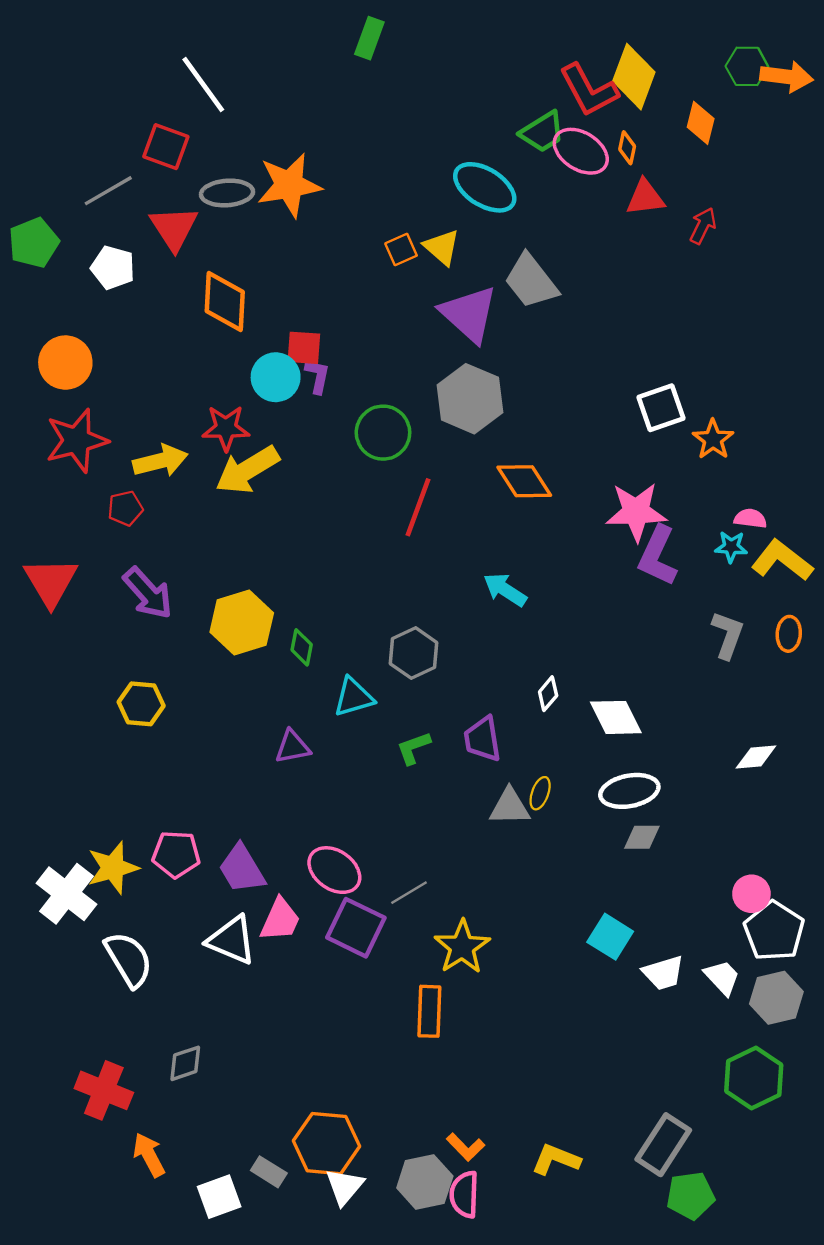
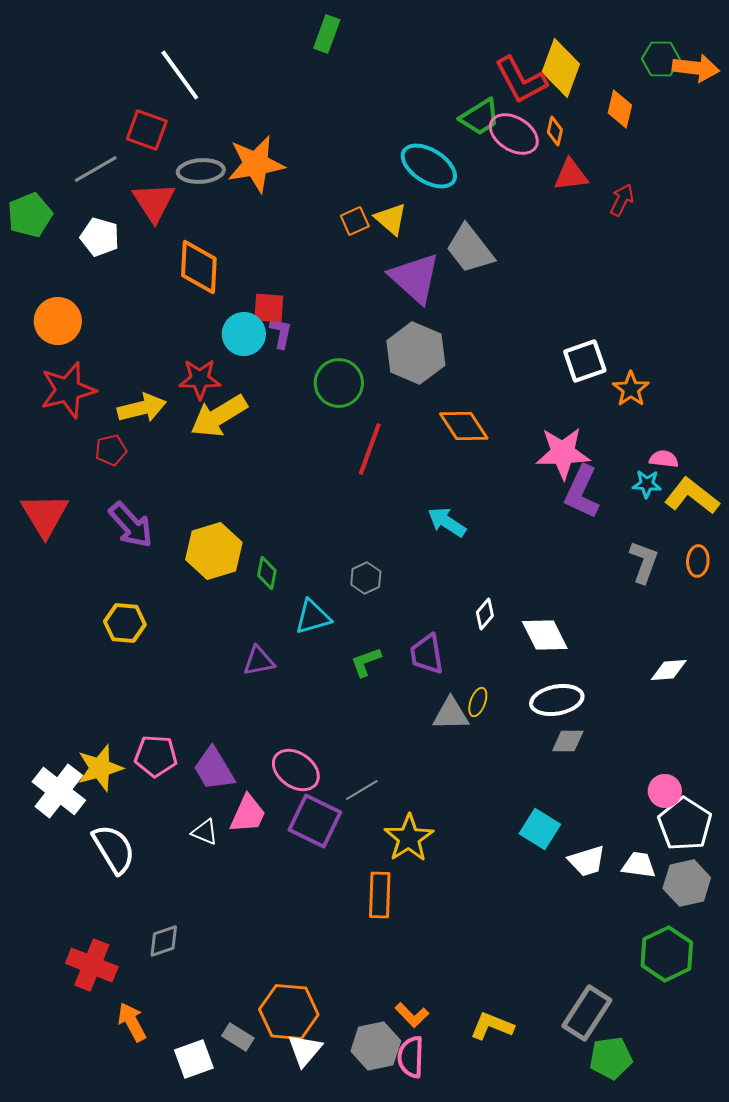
gray hexagon: (414, 653) -> (366, 578), size x0.7
white triangle: (232, 940) -> (205, 832), size x0.6
white trapezoid: (722, 977) -> (639, 865), turned -39

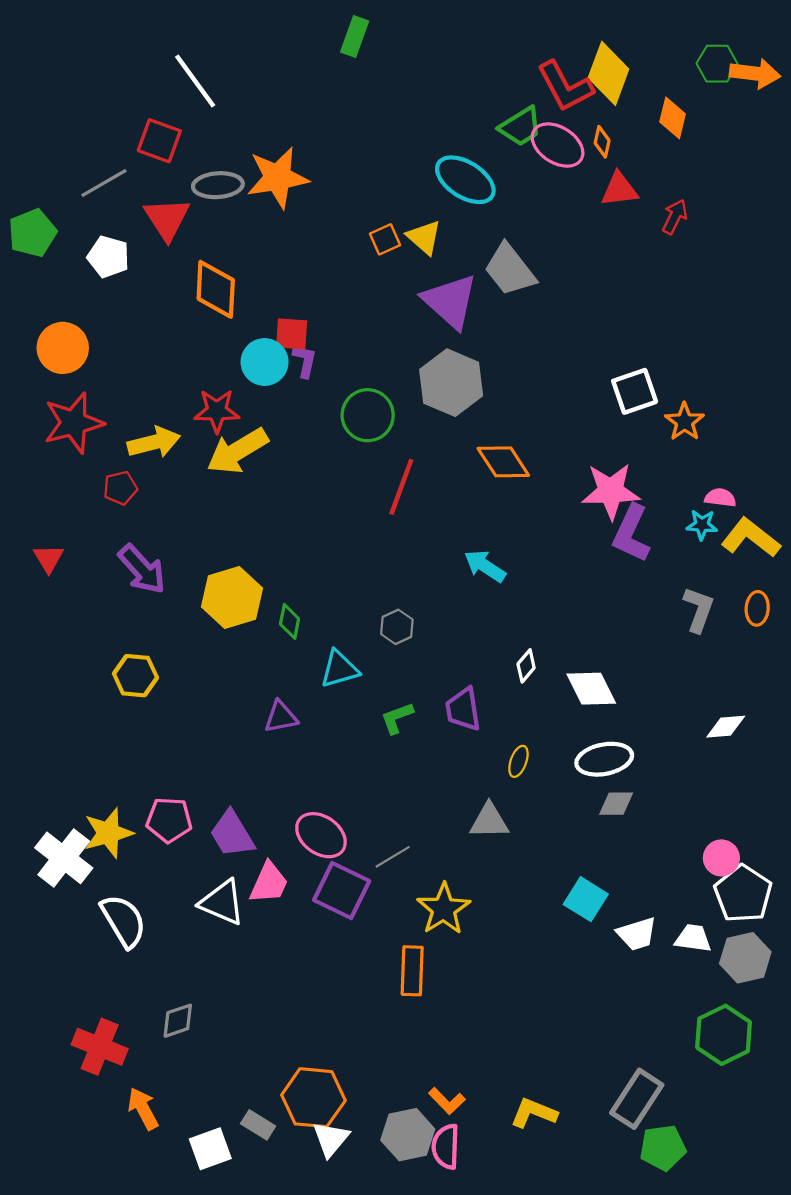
red triangle: (45, 515) -> (49, 558), size x0.6
gray triangle: (451, 714) -> (489, 821), moved
white triangle: (205, 832) -> (222, 902), size x1.6

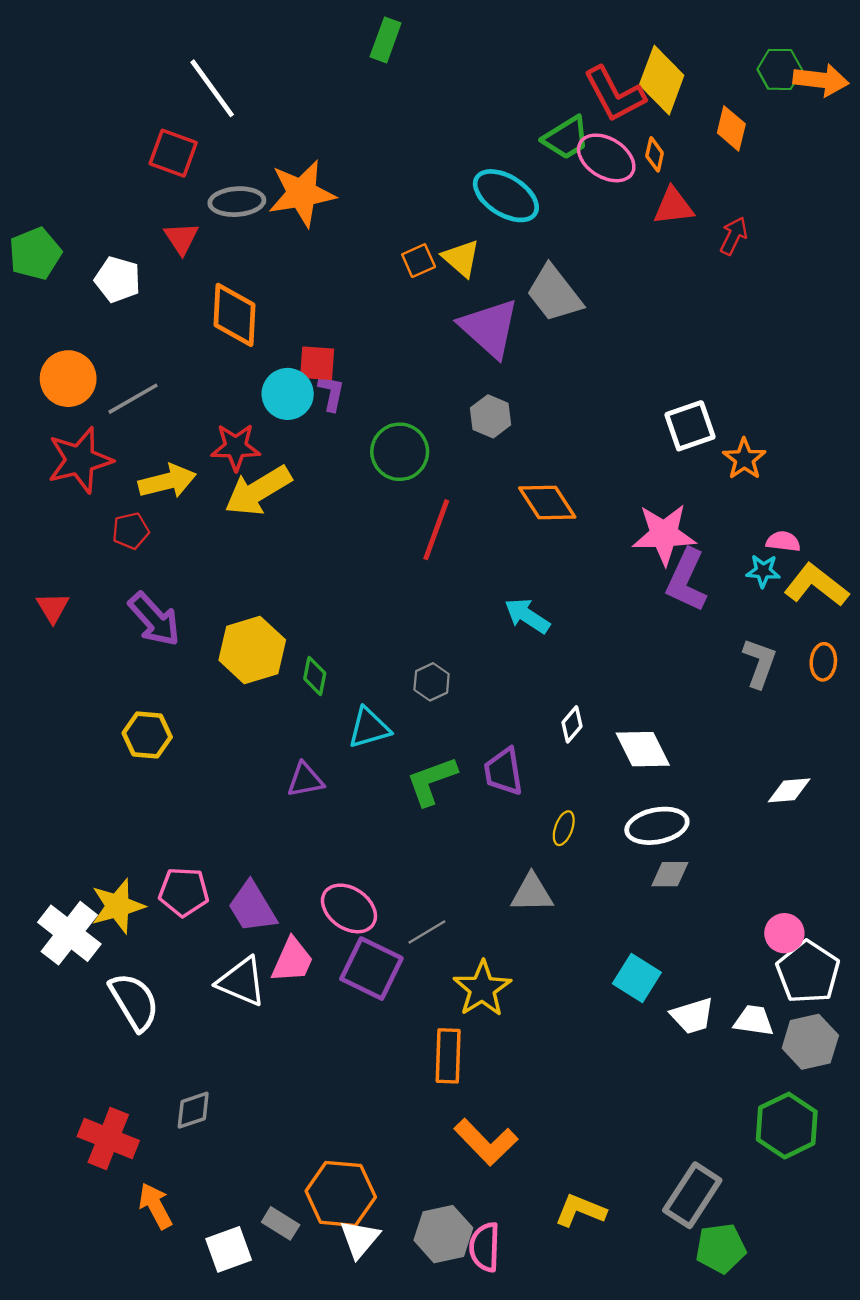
gray line: (104, 183) -> (133, 399), moved
red triangle: (167, 219) -> (181, 238), size x0.7
gray hexagon: (451, 383) -> (491, 416), size x0.6
green L-shape: (397, 718) -> (432, 781), size x1.4
orange L-shape: (447, 1101) -> (486, 1142), moved, size x1.6

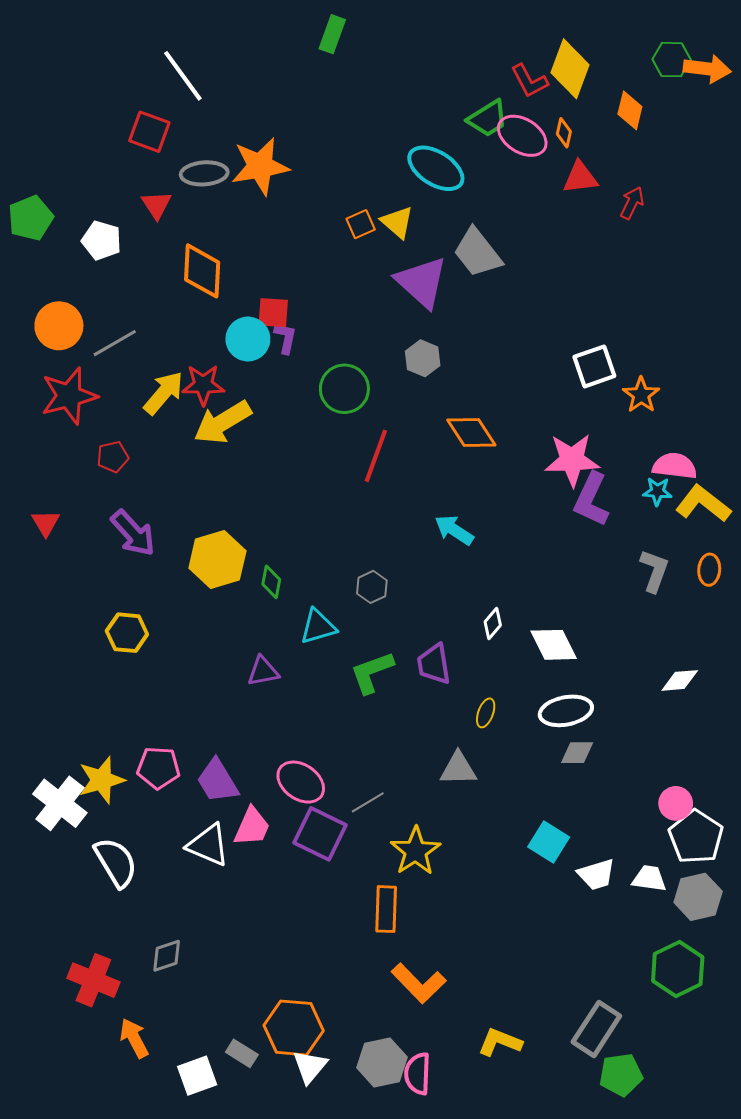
red L-shape: (614, 94) -> (529, 81), size x0.7
yellow arrow: (167, 481) -> (164, 393), moved, turned -36
pink semicircle: (783, 541) -> (675, 466), size x1.5

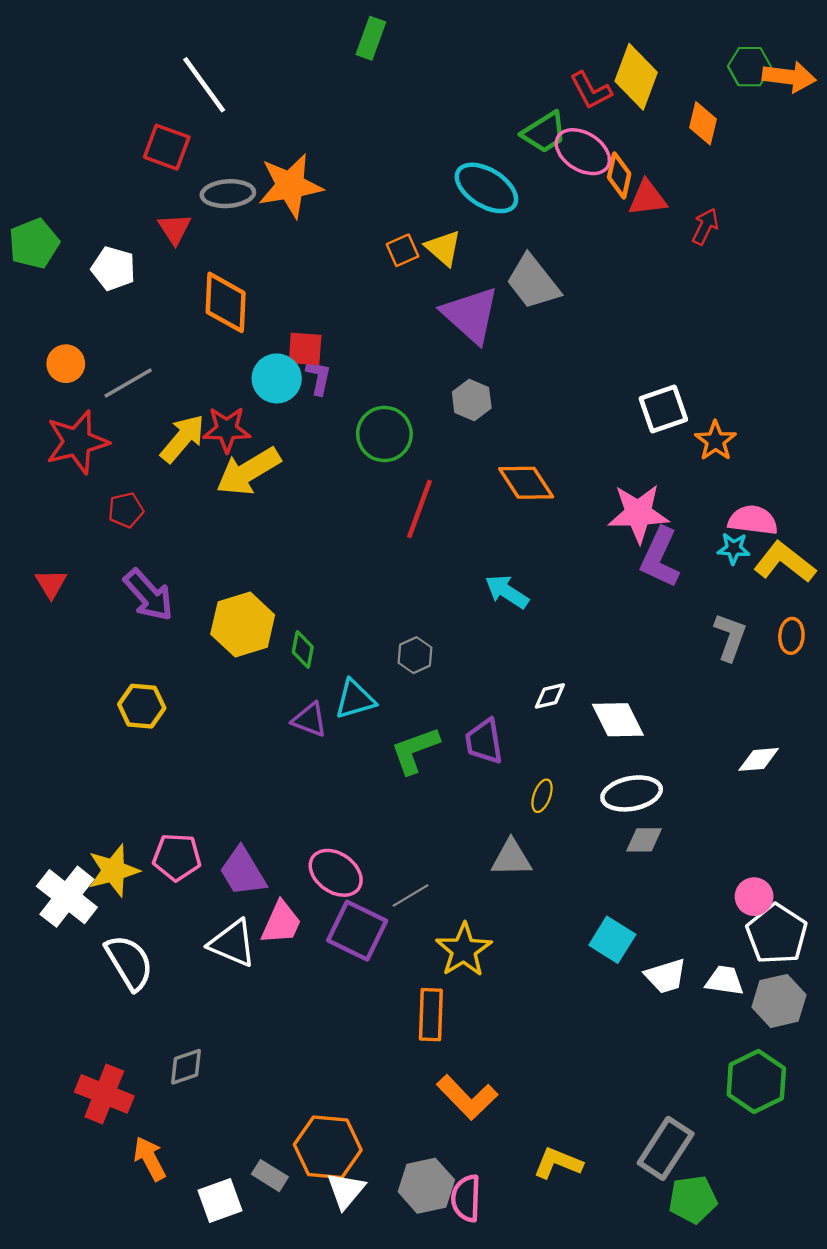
orange diamond: (564, 133) -> (619, 175), moved, size x1.4
orange circle: (59, 326) -> (66, 364), size x0.7
white diamond: (493, 624) -> (550, 696), turned 36
purple triangle: (263, 671) -> (310, 720), moved, turned 32

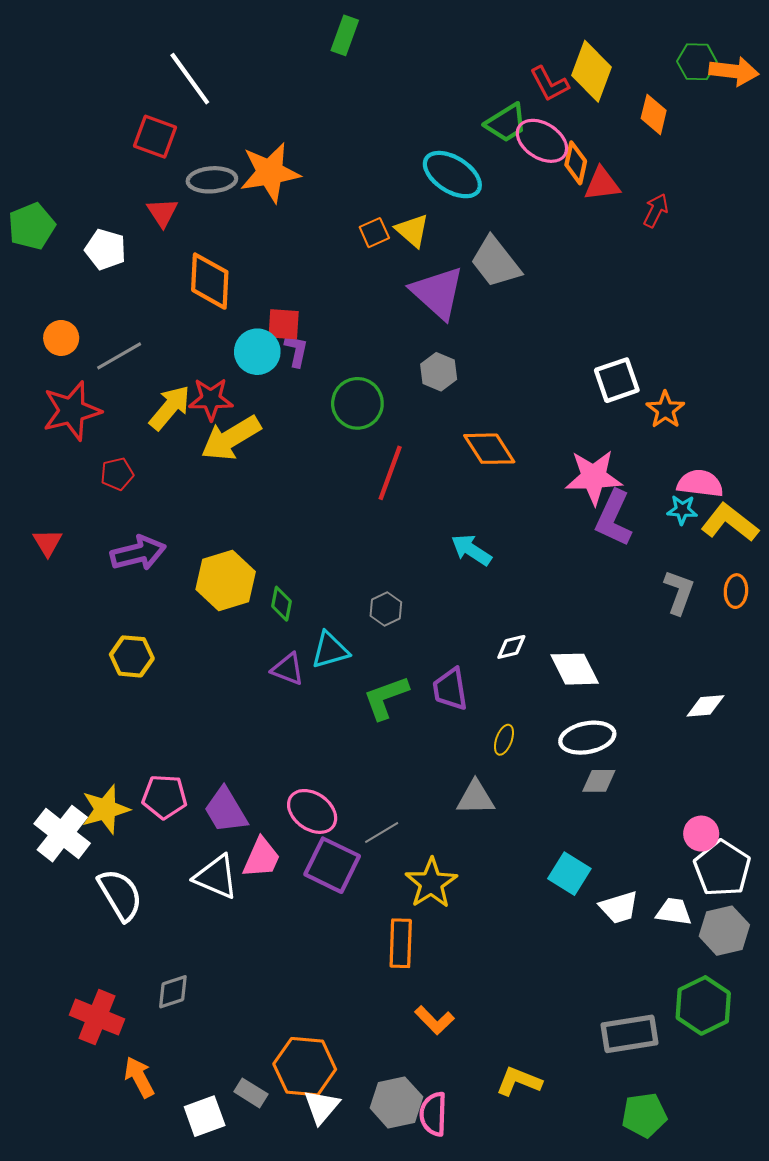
purple arrow: (149, 595) -> (138, 553), turned -62
orange L-shape: (467, 1097) -> (434, 1020), size x0.7
gray rectangle: (666, 1148) -> (629, 1034), moved, turned 48

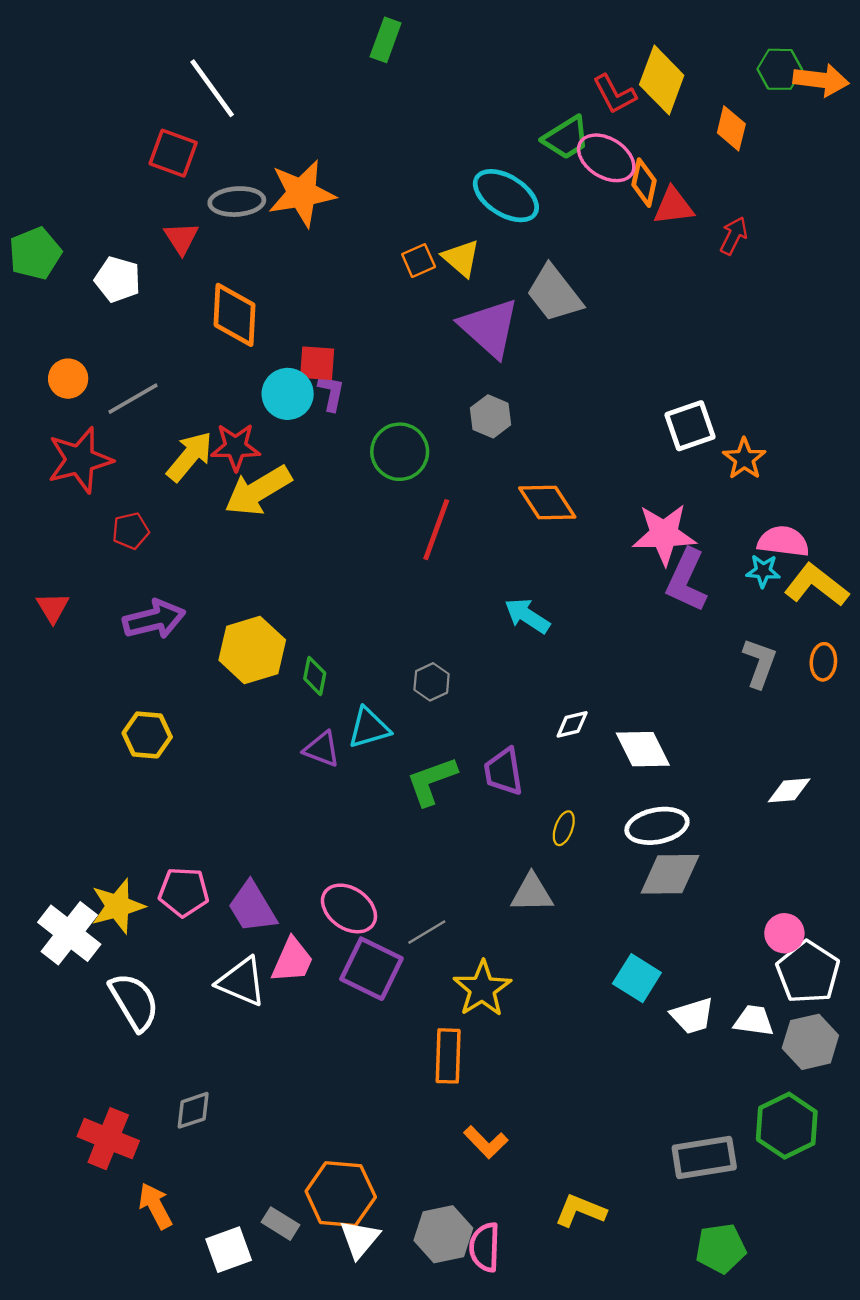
gray diamond: (599, 781) -> (670, 874), size x1.6

